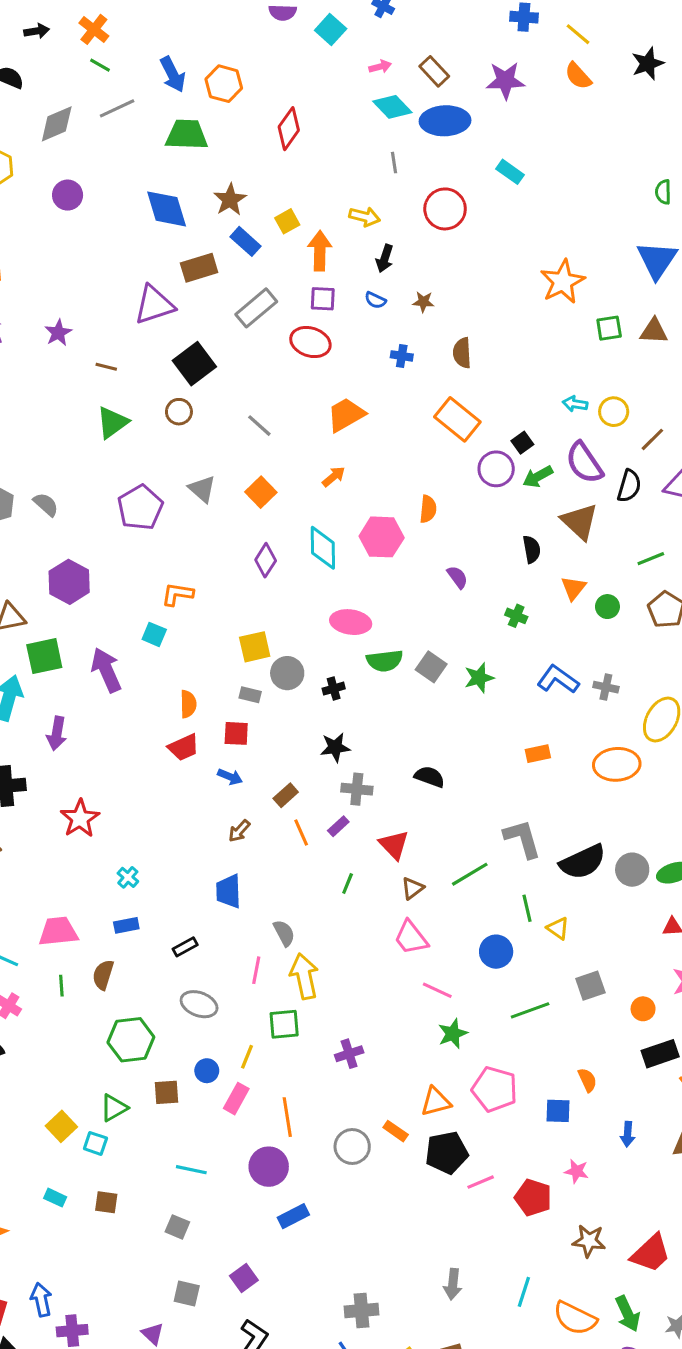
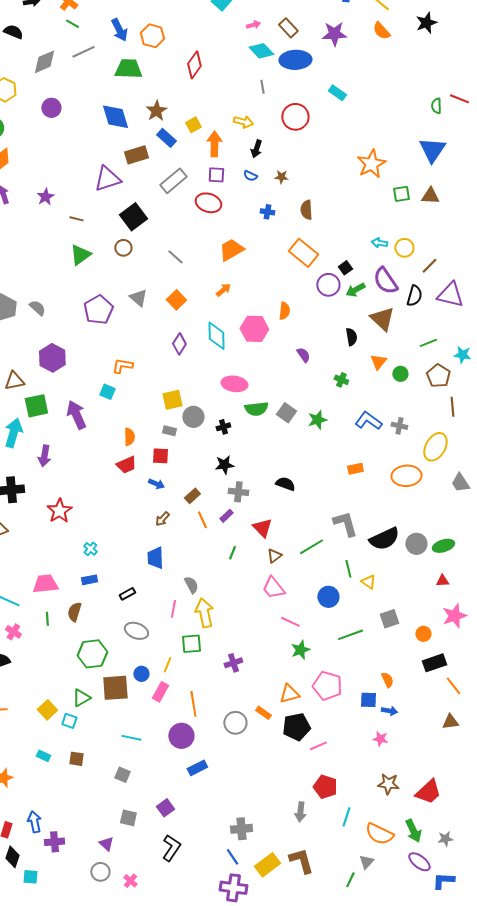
brown square: (167, 1092) -> (115, 688), size x1.6
blue arrow: (628, 1134) -> (389, 711), moved, turned -84
red pentagon: (533, 1198) -> (325, 787), moved

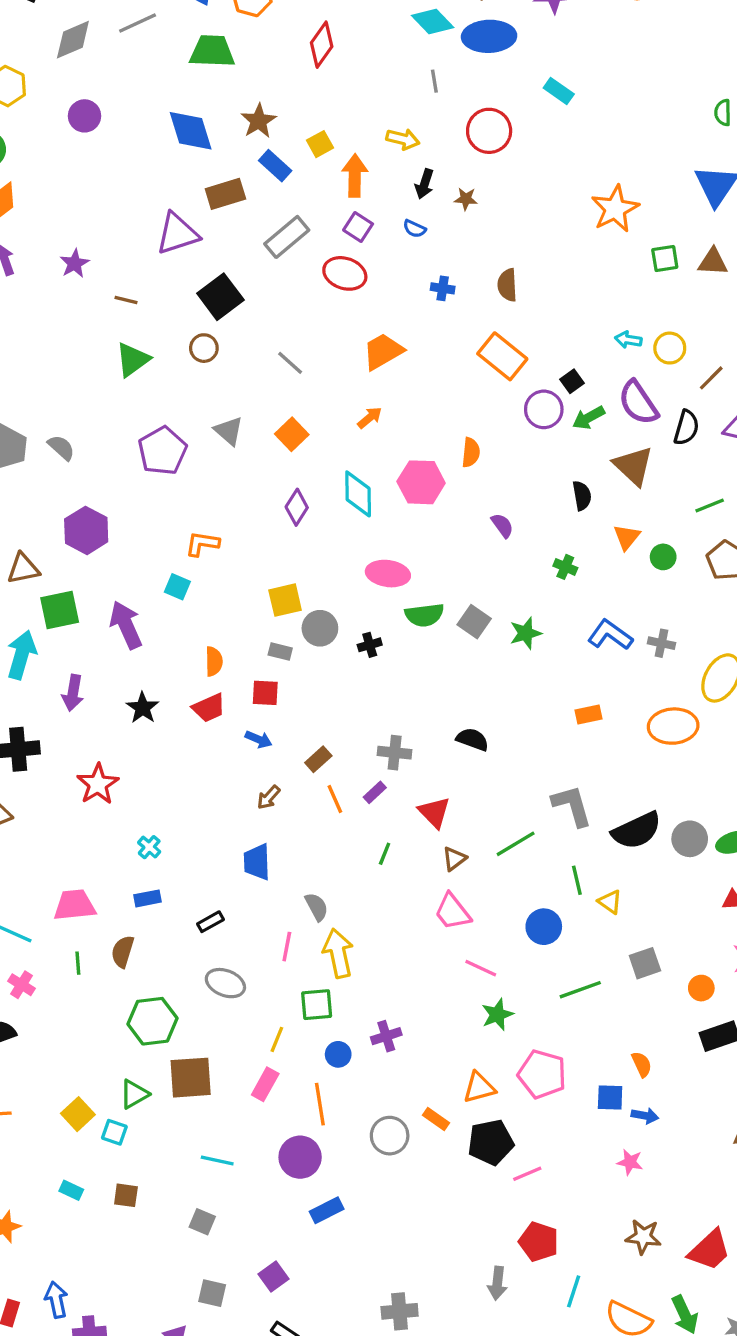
purple square: (216, 175) -> (358, 227), turned 30
brown star: (281, 177) -> (466, 199), moved
black star: (224, 465) -> (143, 708), moved, turned -30
blue circle: (141, 674) -> (338, 1054), moved

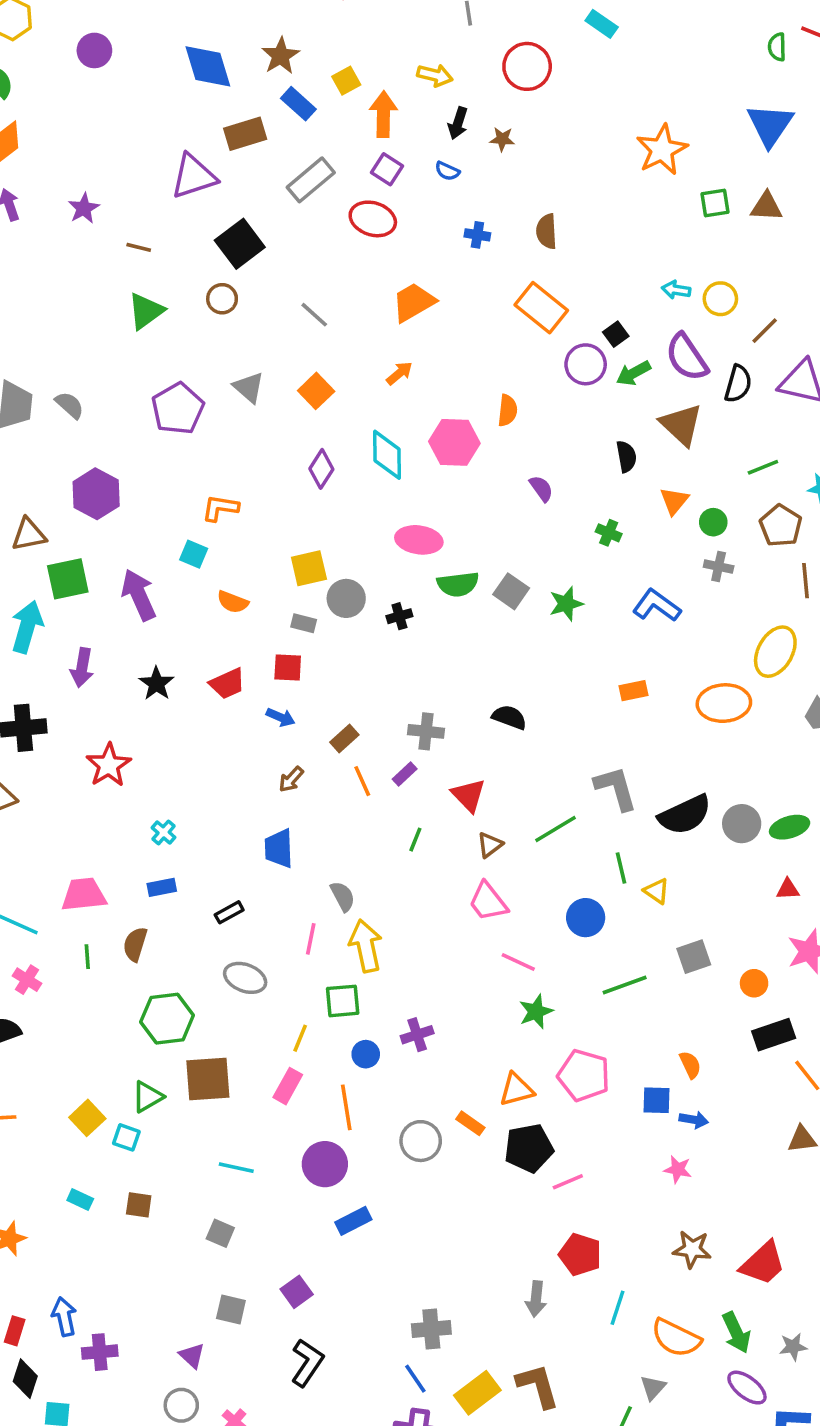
gray cross: (661, 643) -> (719, 566), moved
orange semicircle: (214, 661) -> (233, 602), moved, turned 112

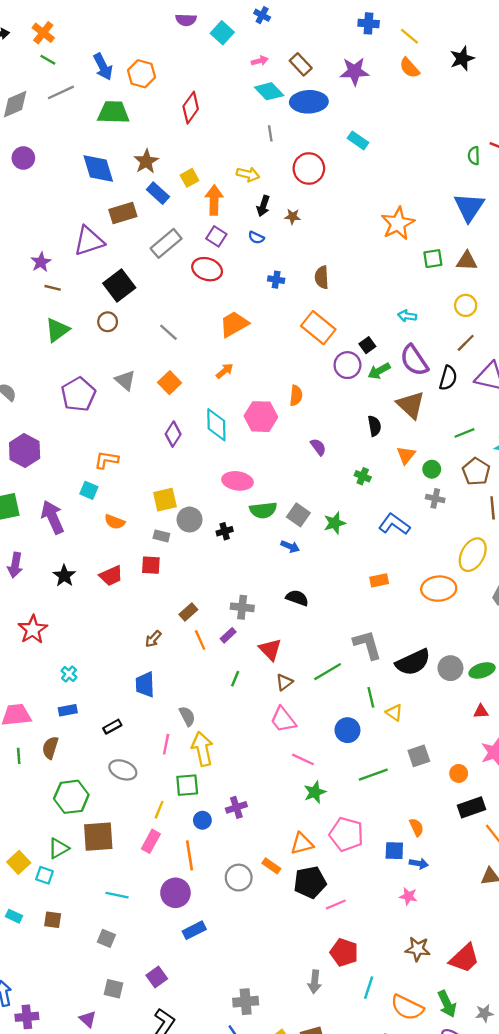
purple star: (84, 208) -> (41, 262), moved
yellow circle: (720, 299) -> (466, 305), moved
blue arrow: (281, 717) -> (290, 546), moved

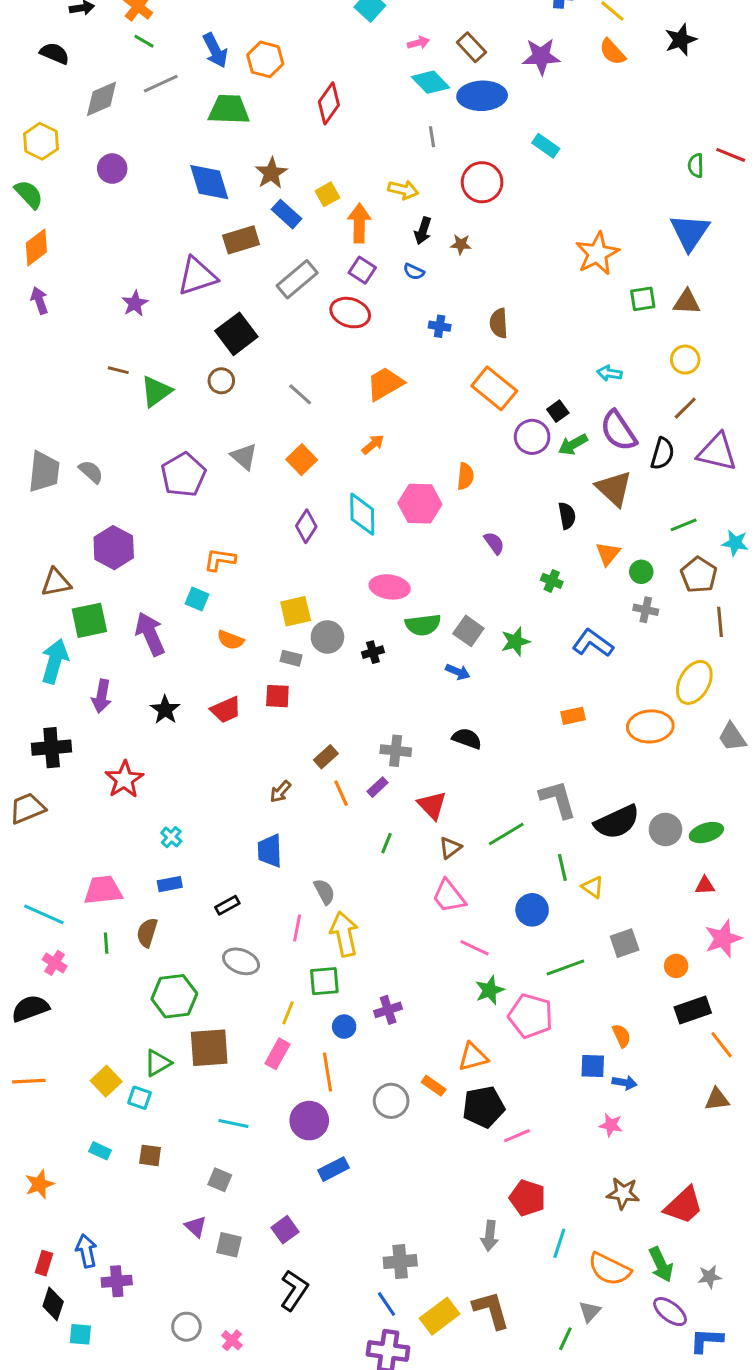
brown line: (53, 288) -> (118, 370), moved
pink pentagon: (346, 834) -> (531, 1016), moved
purple triangle: (88, 1019) -> (196, 1227), moved

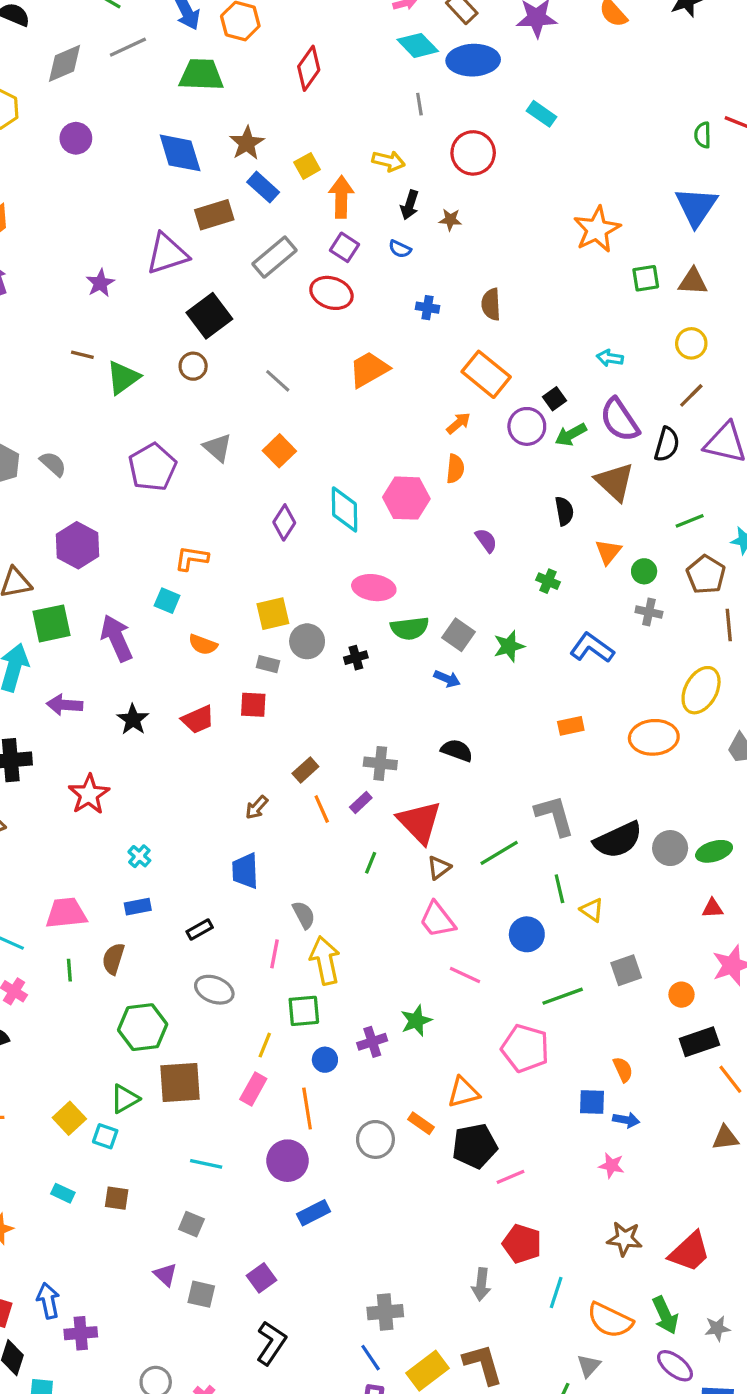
orange arrow: (373, 444) -> (458, 423), moved
purple arrow: (102, 696) -> (64, 705), turned 84
red triangle: (432, 805) -> (419, 822), size x1.4
green star: (490, 990) -> (416, 1021), moved

